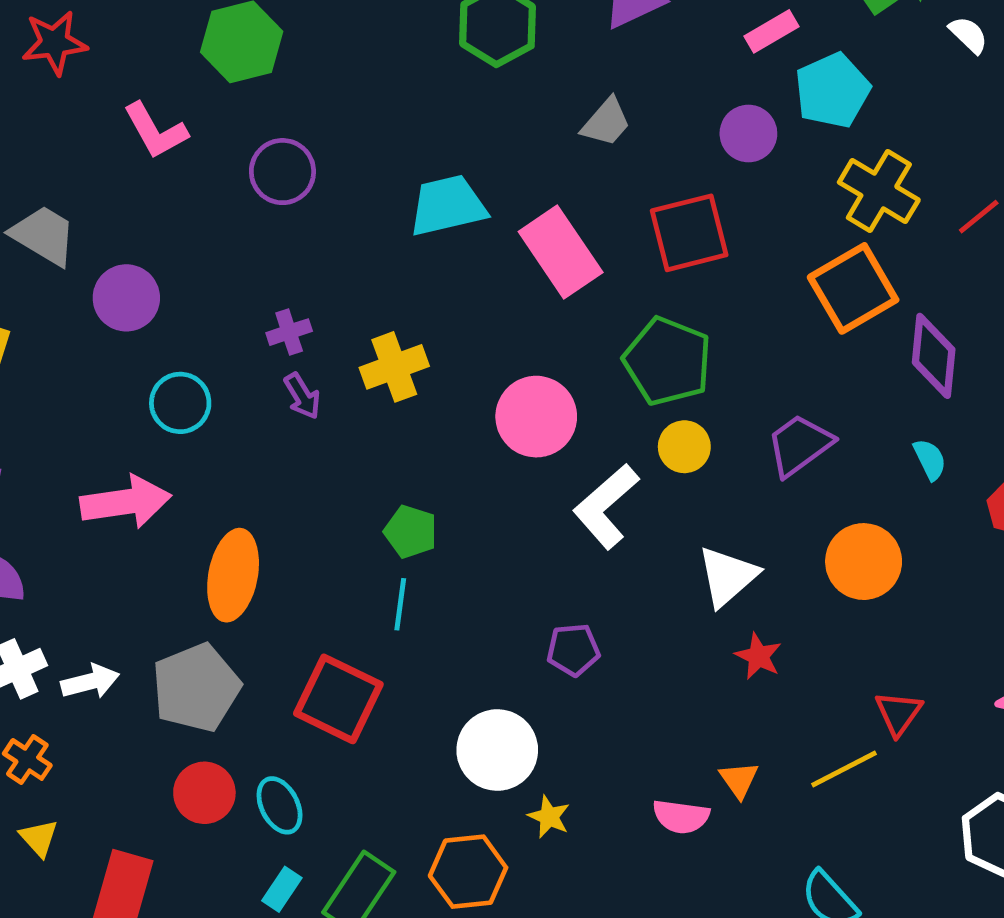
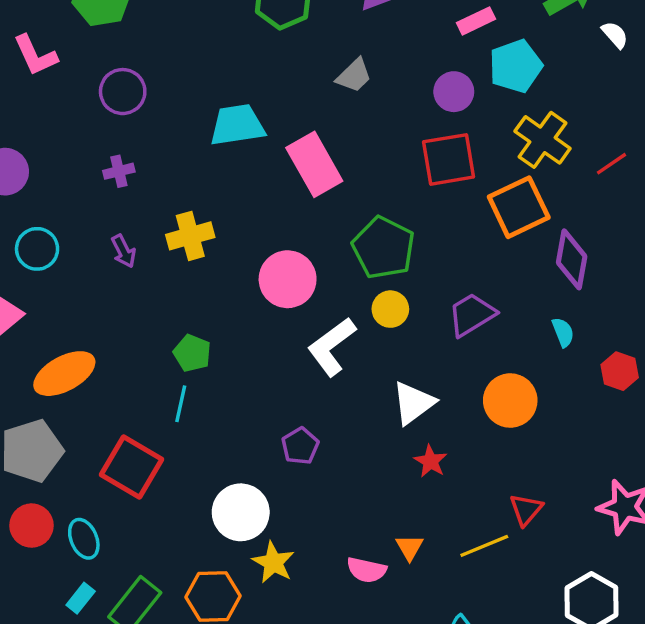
red square: (689, 233) -> (449, 159), moved
purple cross: (289, 332) -> (119, 171), moved
orange ellipse: (233, 575) -> (64, 374), turned 46
purple pentagon: (573, 650) -> (300, 446), turned -30
yellow star: (549, 817) -> (273, 562), size x1.4

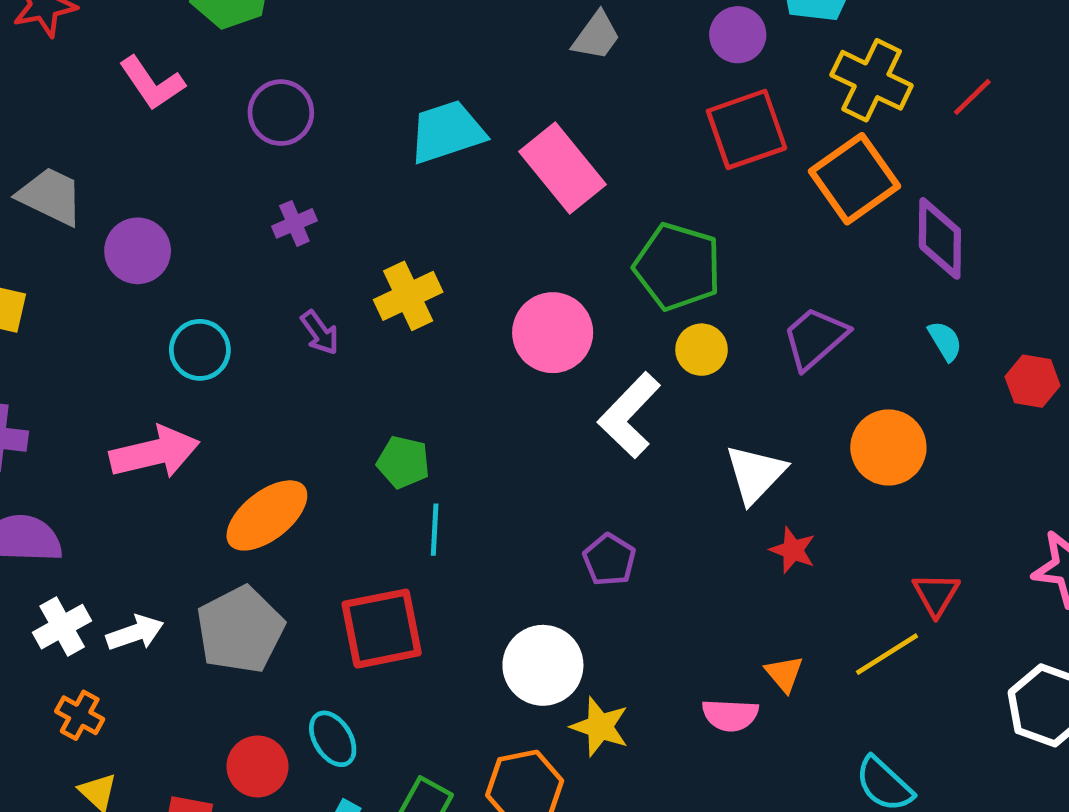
green pentagon: (192, 353) -> (403, 462), moved
red square: (132, 467) -> (382, 629), turned -32
red circle: (31, 526) -> (257, 766), moved

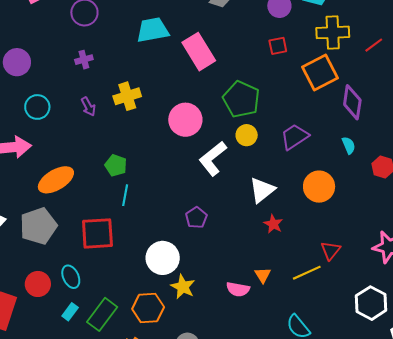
yellow cross: (872, 80) -> (333, 32), turned -36
red square: (747, 129) -> (278, 46), size x0.6

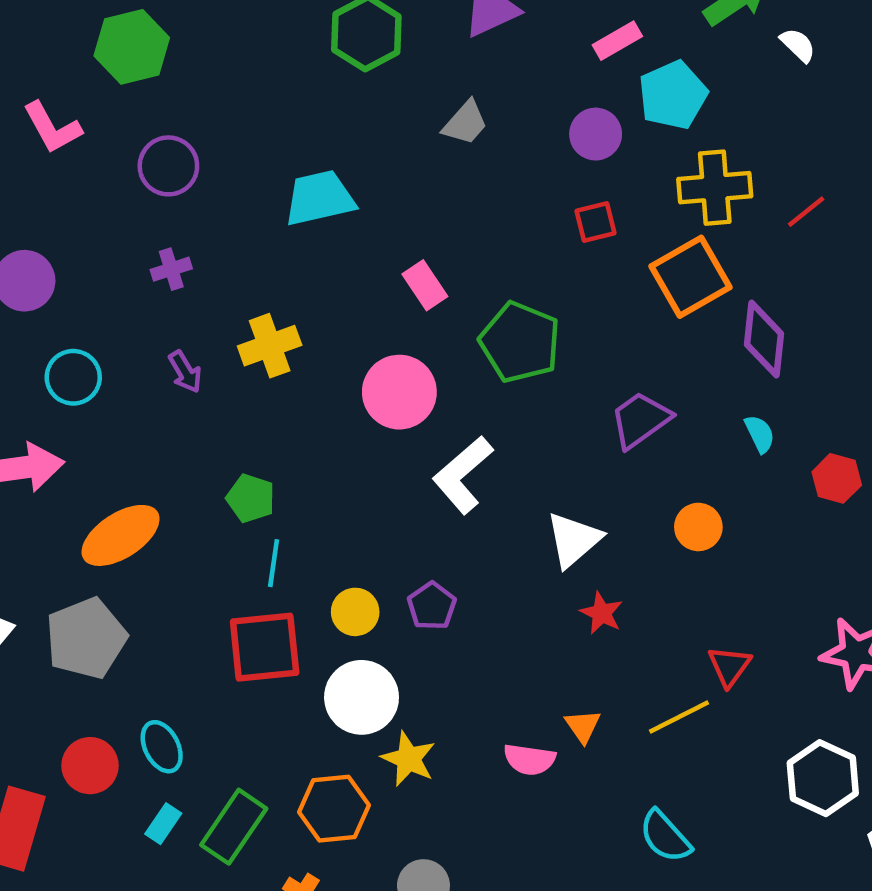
pink rectangle: (199, 52) -> (425, 285), moved, size x0.6
yellow circle: (247, 135) -> (355, 612), moved
orange circle: (319, 187) -> (698, 527), size x0.7
red square: (97, 233) -> (265, 647), moved

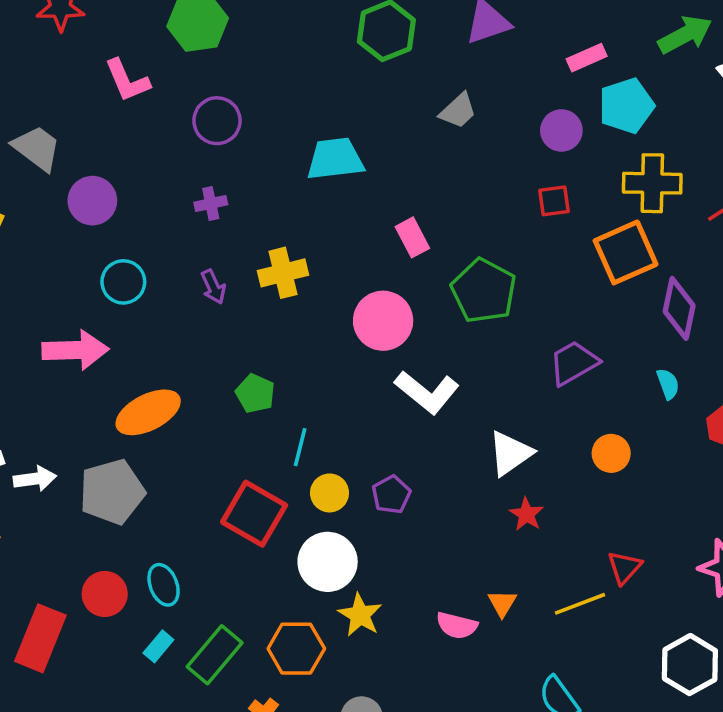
white L-shape: (463, 475) -> (427, 392), turned -106
cyan line: (274, 563) -> (300, 447), moved
red square: (265, 647) -> (254, 514), turned 30

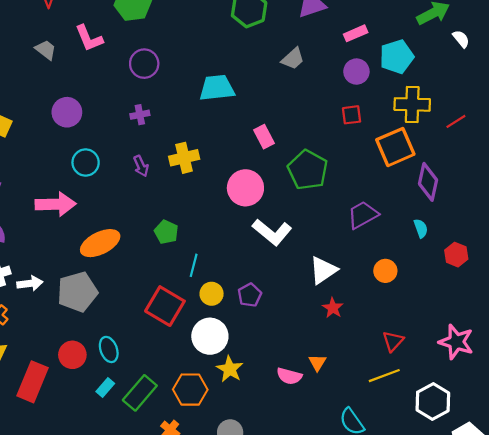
pink rectangle: (587, 58) -> (356, 33), moved
gray trapezoid: (37, 148) -> (46, 50), moved, size x0.7
yellow line: (580, 604) -> (384, 376), moved

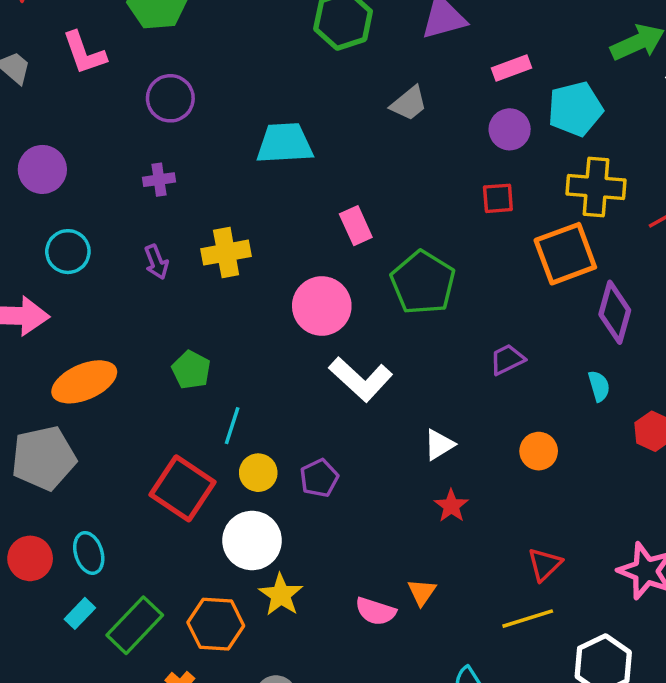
purple trapezoid: (363, 215) -> (507, 359), size x0.7
white triangle: (323, 270) -> (439, 445), size x0.7

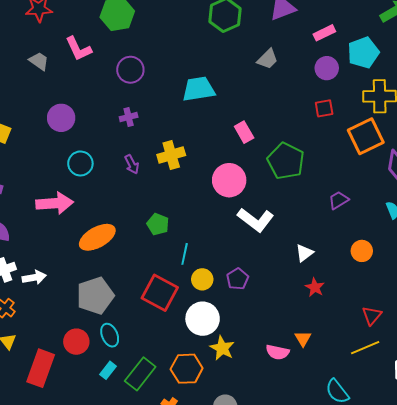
gray pentagon: (44, 458) -> (95, 296), moved

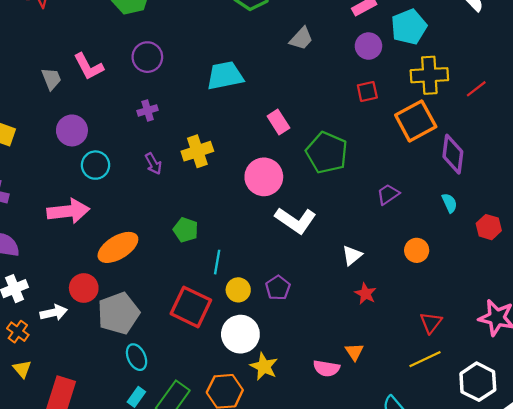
pink L-shape: (78, 49) -> (89, 66), moved
gray trapezoid: (39, 61) -> (51, 79), moved, turned 35
purple circle: (61, 118) -> (72, 130), moved
white arrow: (34, 277) -> (54, 313), moved
red circle: (76, 342) -> (84, 288), moved

